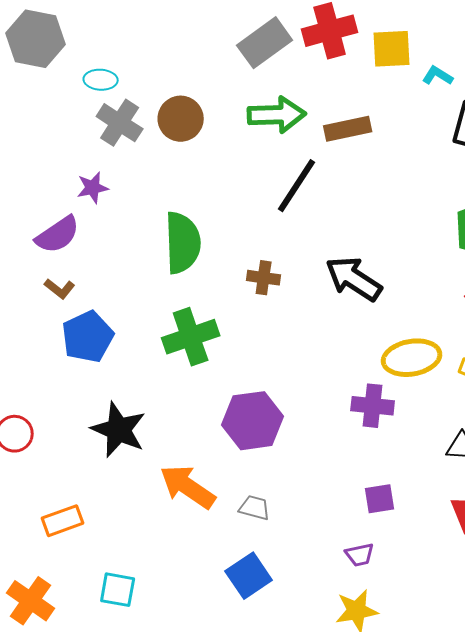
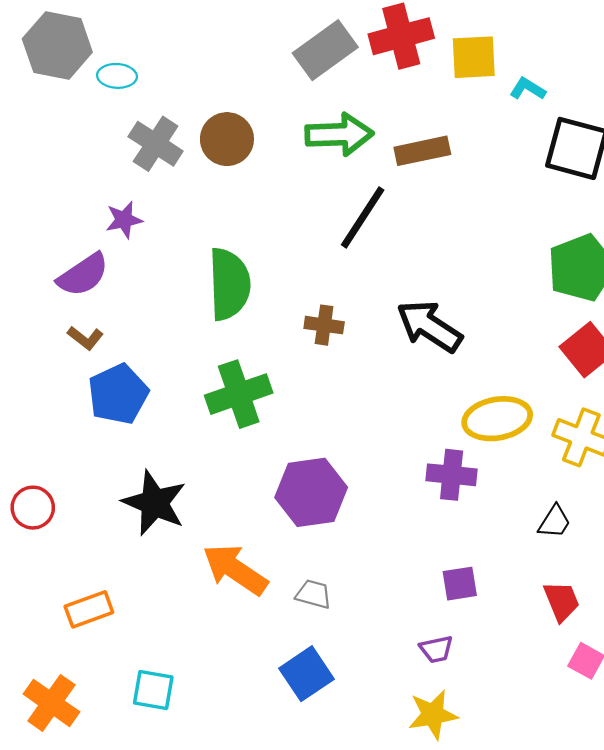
cyan ellipse: (101, 80) -> (117, 76), moved

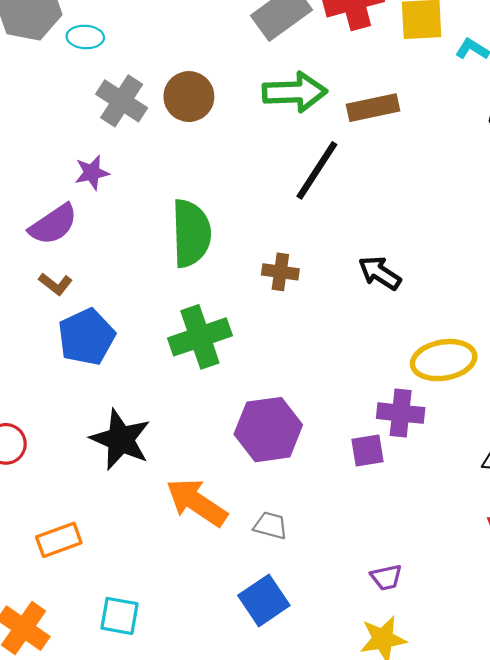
black arrow: (429, 326) -> (380, 273), size x0.7
purple square: (460, 584) -> (368, 451), moved

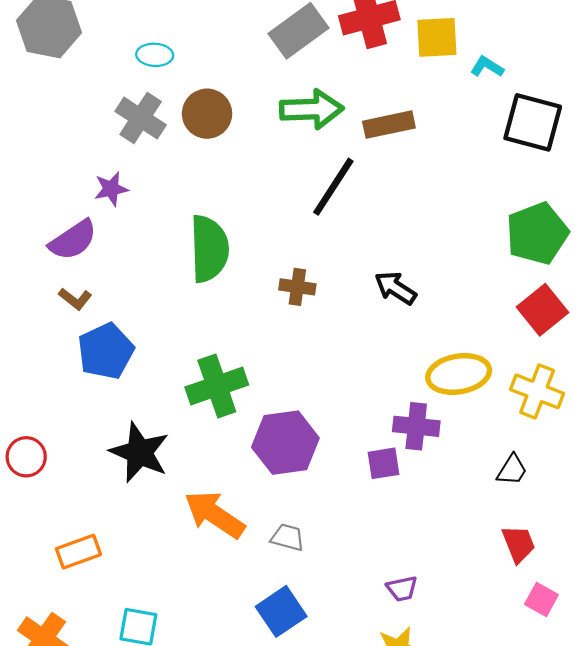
cyan ellipse: (85, 37) -> (155, 55), moved
green cross: (200, 337) -> (217, 386), moved

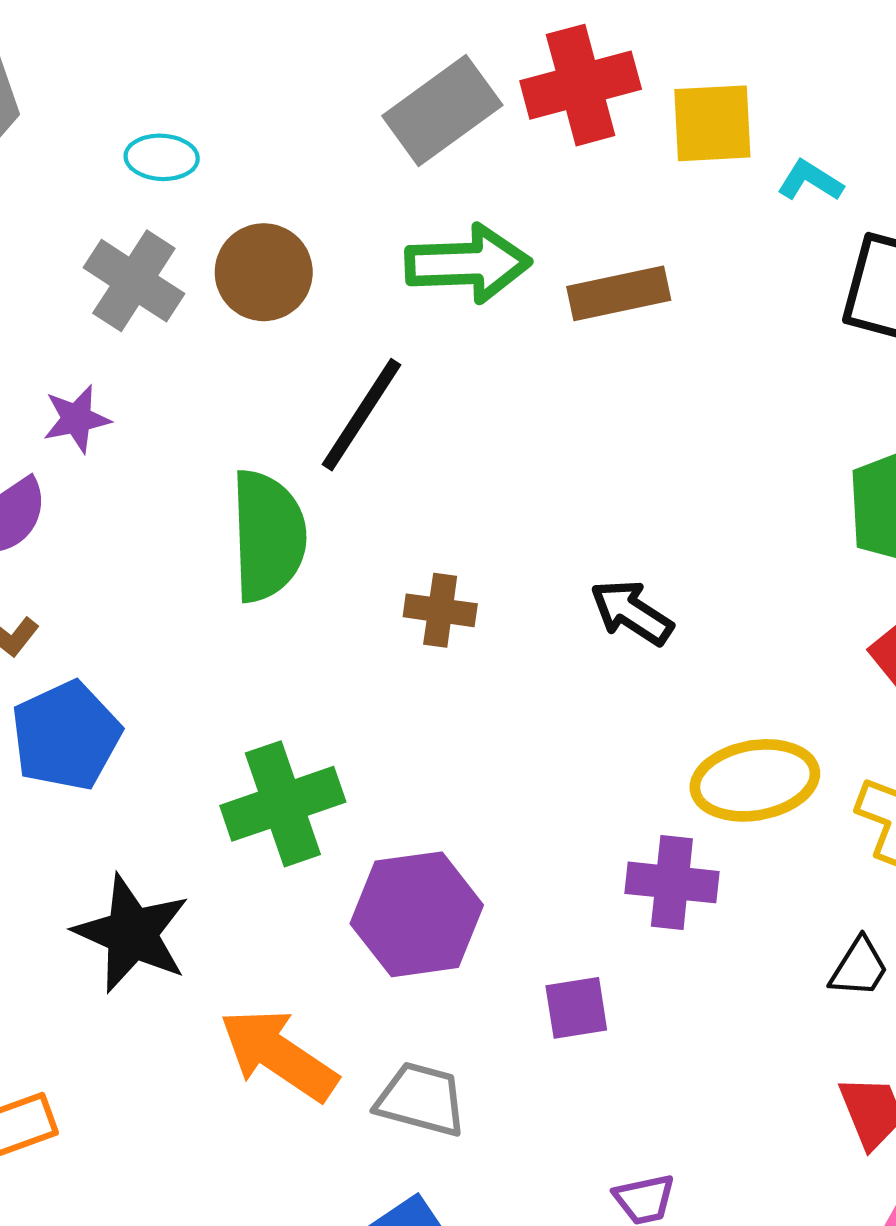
black line: (333, 187) -> (361, 415), moved
purple square: (383, 463) -> (576, 1008), moved
gray trapezoid: (288, 537) -> (421, 1099), size x1.4

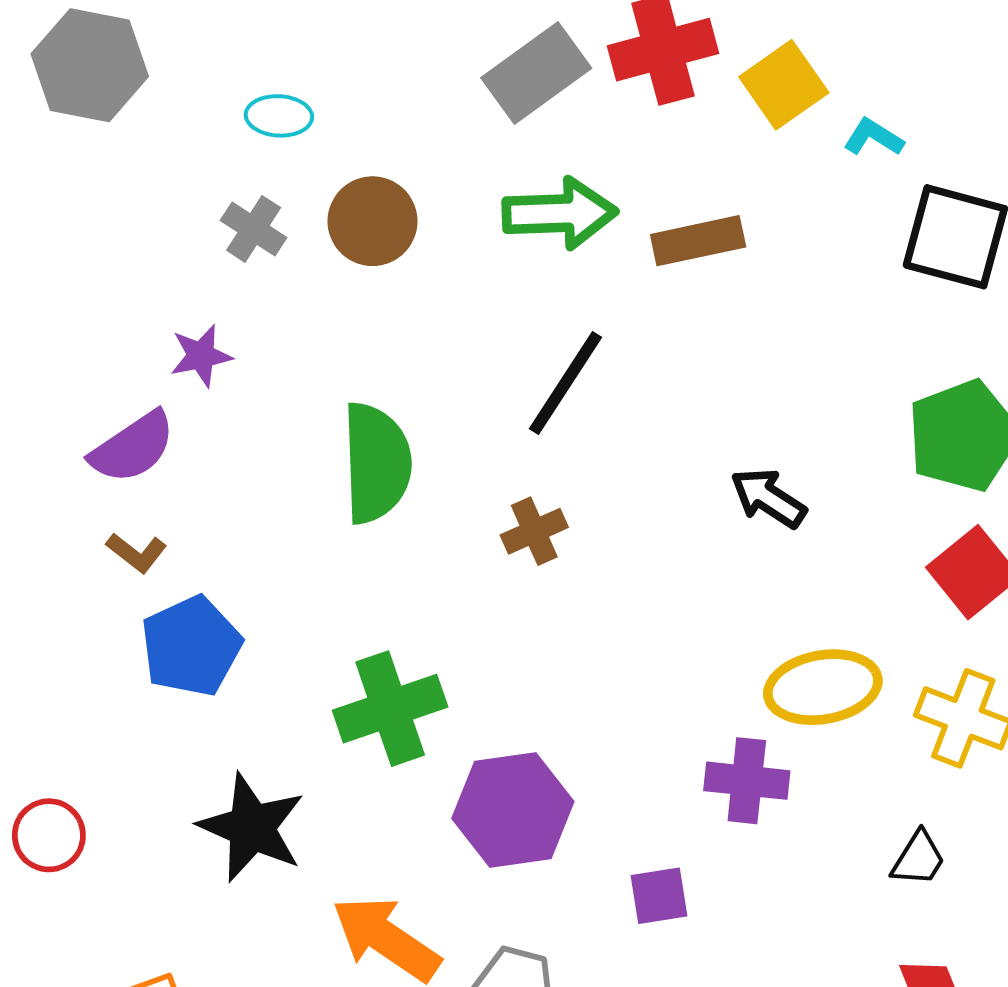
yellow square: (712, 123) -> (784, 85), turned -32
gray cross: (134, 281) -> (254, 229), size x0.7
black line: (361, 415) -> (566, 383), moved
brown cross: (440, 610) -> (534, 531), turned -32
black arrow: (632, 612) -> (768, 498), moved

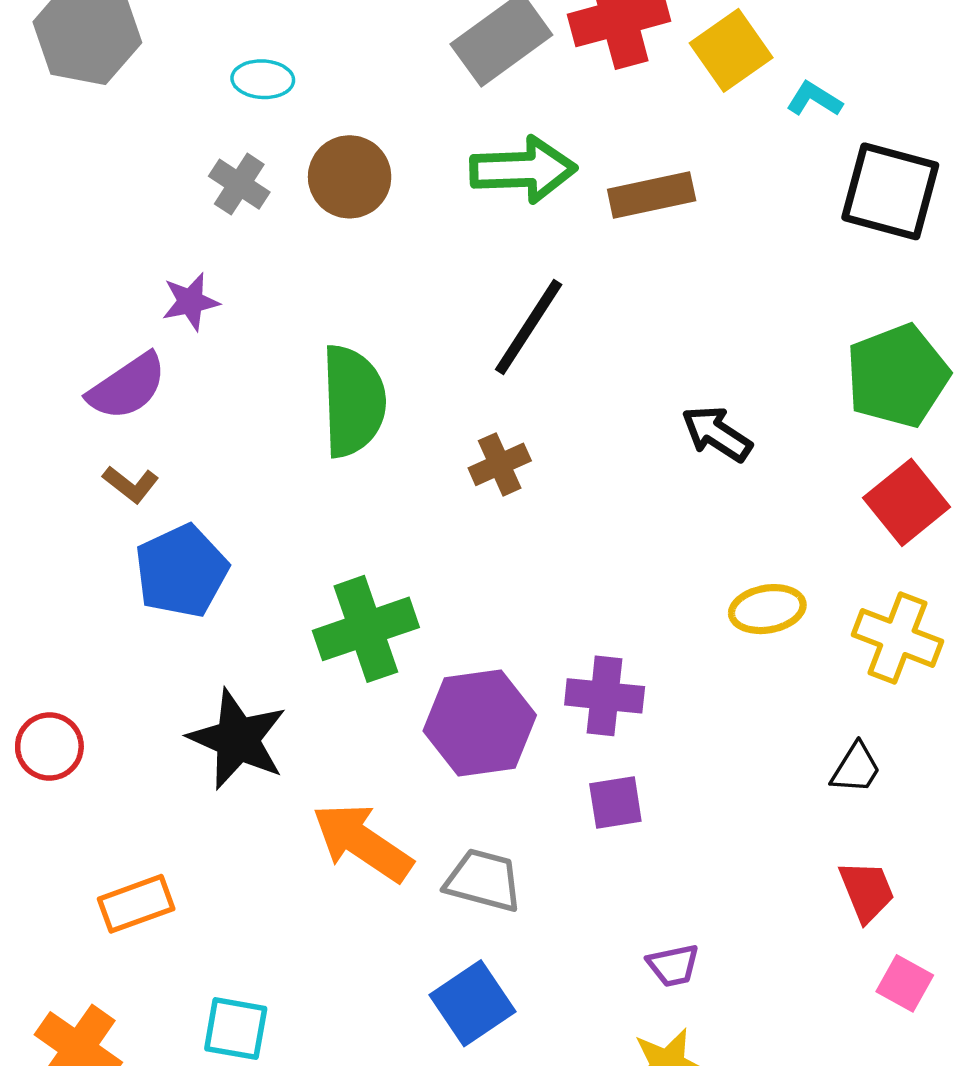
yellow ellipse: (823, 687) -> (767, 609), size x0.7
purple cross: (747, 781) -> (605, 696), moved

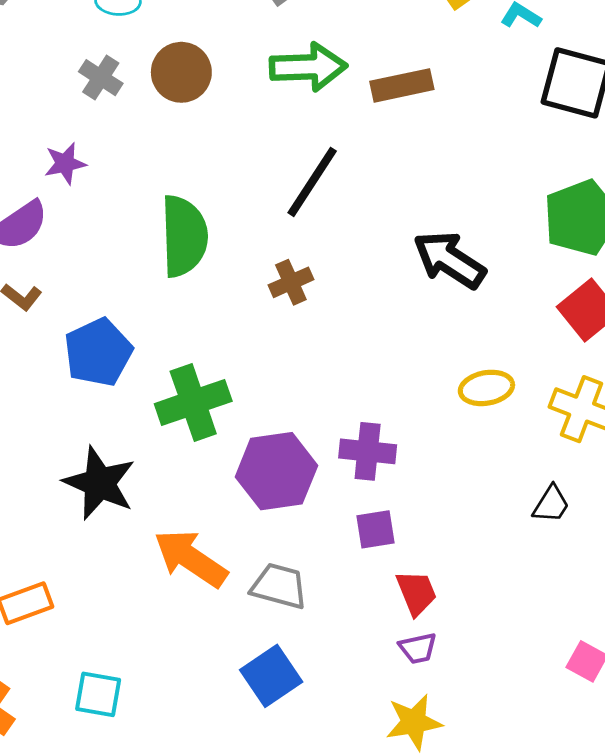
black arrow: (717, 434) -> (449, 260), size x1.4
blue pentagon: (181, 571) -> (98, 352), moved
red trapezoid: (867, 891) -> (416, 593), moved

